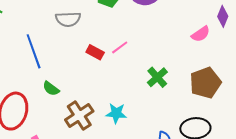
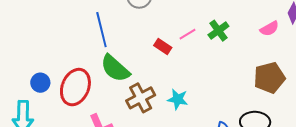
red rectangle: (95, 52) -> (163, 47), moved
green cross: (157, 77) -> (218, 31), moved
green semicircle: (51, 89) -> (115, 68), size x1.8

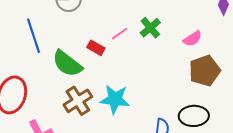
pink semicircle: (269, 29) -> (193, 39), moved
green semicircle: (115, 68) -> (67, 64), moved
cyan star: (178, 99) -> (115, 99), size x1.4

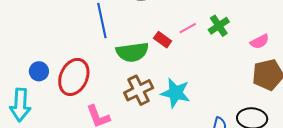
green semicircle: (67, 64) -> (132, 52), turned -52

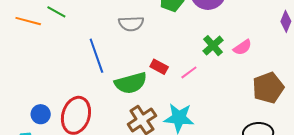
pink line: (188, 28) -> (189, 72), moved
pink semicircle: (260, 42) -> (242, 47), moved

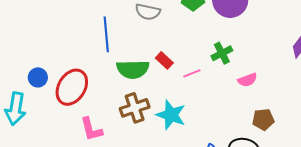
pink semicircle: (242, 47) -> (247, 80), moved
brown pentagon: (268, 88) -> (263, 119), moved, size x0.7

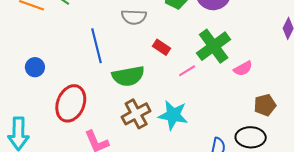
green cross: (222, 53) -> (214, 46), size x1.6
red rectangle: (164, 60) -> (162, 47), moved
blue circle: (38, 77) -> (35, 67), moved

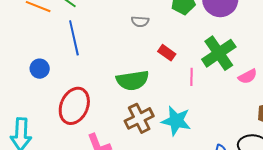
gray semicircle: (134, 17) -> (140, 21), size x0.7
blue line: (96, 46) -> (74, 38), moved
pink line: (187, 71) -> (192, 77), turned -60

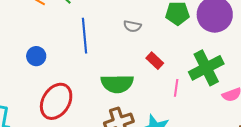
blue line: (74, 38) -> (85, 36), moved
blue circle: (40, 69) -> (36, 56), moved

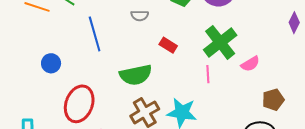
pink line: (176, 88) -> (208, 74), moved

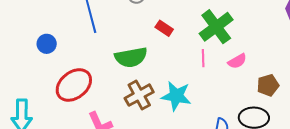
pink semicircle: (250, 64) -> (237, 61), moved
red ellipse: (79, 104) -> (74, 85), turned 30

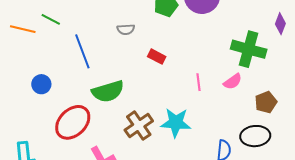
green cross: (216, 27) -> (249, 49), moved, turned -32
green semicircle: (131, 57) -> (108, 91), moved

